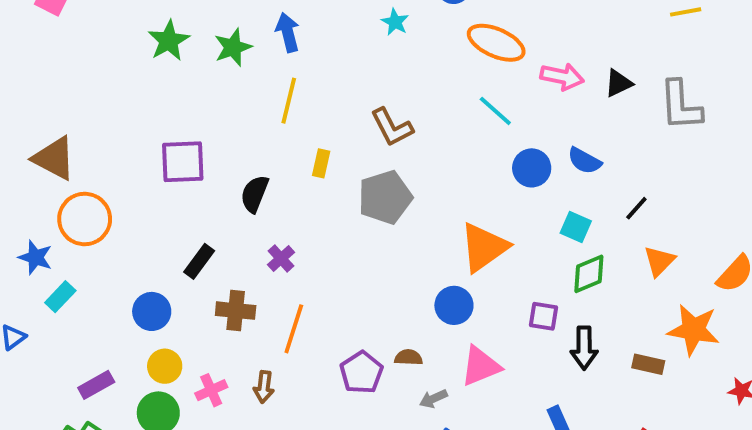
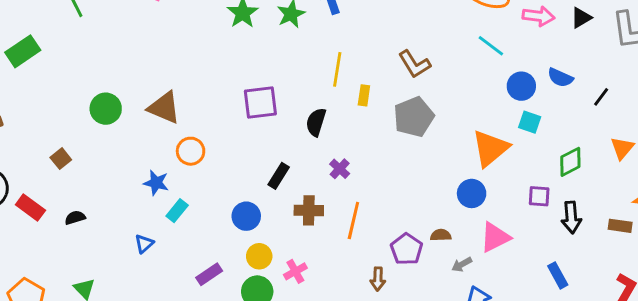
yellow line: (289, 101) -> (337, 69), moved
black line: (636, 208) -> (601, 97), moved
orange circle: (85, 219) -> (191, 151), size x0.7
cyan square: (576, 227) -> (530, 122), moved
brown arrow: (264, 387) -> (378, 279), moved

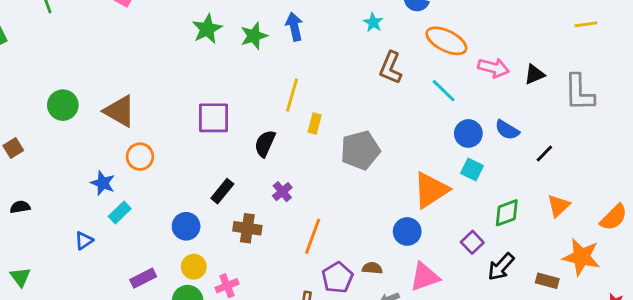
brown L-shape: (414, 64) -> (391, 68), moved, turned 48
purple square: (539, 196) -> (472, 242), turned 35
black arrow: (571, 217) -> (501, 267), turned 40
orange line: (353, 221) -> (313, 236), moved

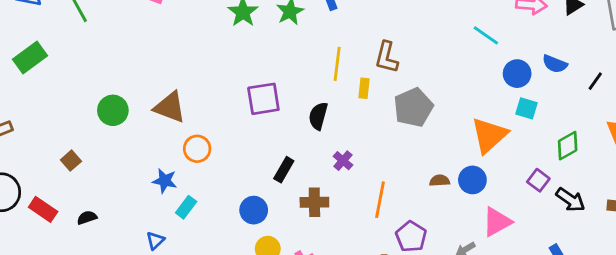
brown L-shape: (391, 68) -> (387, 57), moved
black arrow: (501, 267) -> (570, 200), turned -88
brown semicircle: (372, 268) -> (440, 181), moved

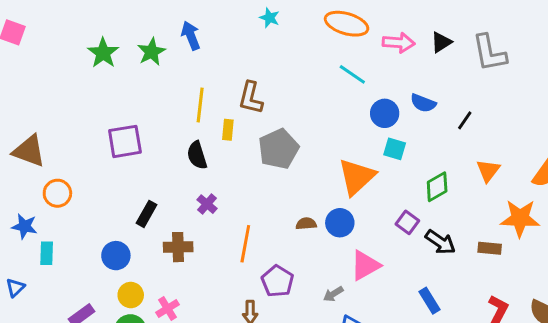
black semicircle: (318, 116) -> (197, 155), moved, turned -32
cyan rectangle: (186, 207) -> (47, 253), turned -35

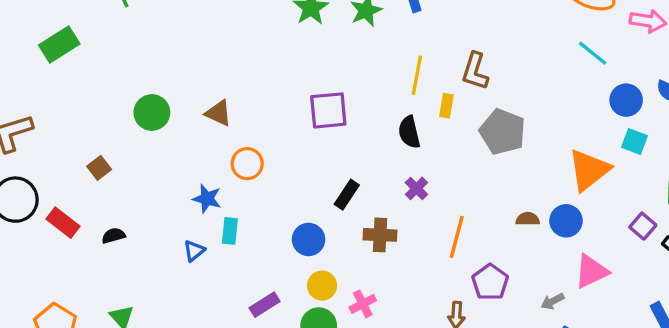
gray pentagon: (279, 149) -> (502, 132), turned -30
brown triangle: (29, 151) -> (219, 113), size x0.7
blue triangle: (15, 288) -> (194, 251), moved

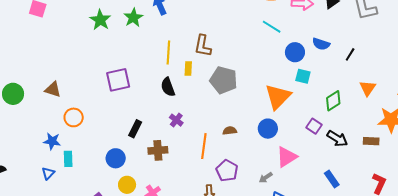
brown semicircle: (528, 219) -> (230, 131), moved

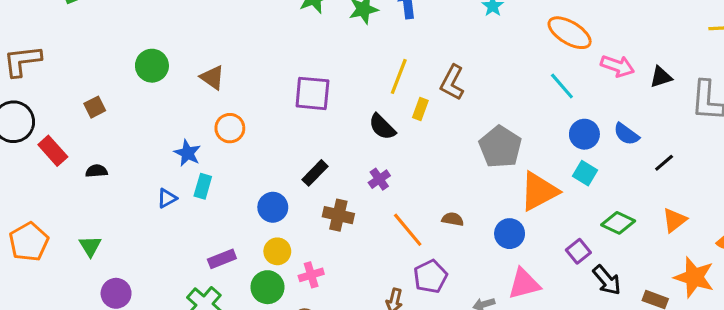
gray pentagon: (223, 80) -> (500, 147), moved
black semicircle: (168, 87) -> (382, 127), turned -42
green diamond: (333, 101) -> (618, 223), turned 40
orange line: (204, 146) -> (408, 230), turned -65

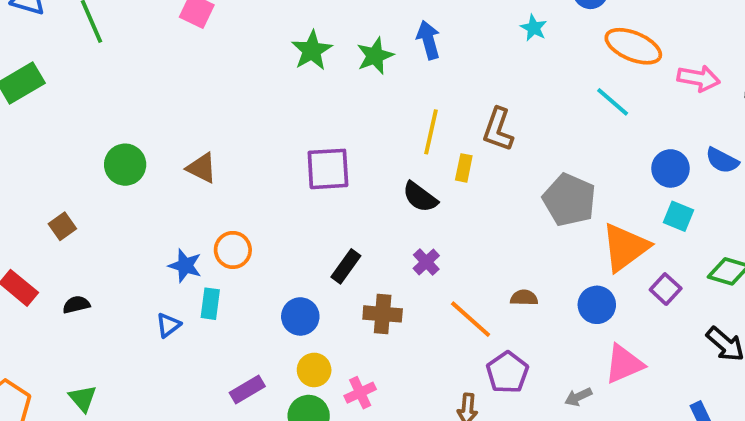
cyan line: (562, 86) -> (613, 102), moved
orange circle: (230, 128) -> (233, 250), moved
purple square: (578, 251) -> (666, 289), moved

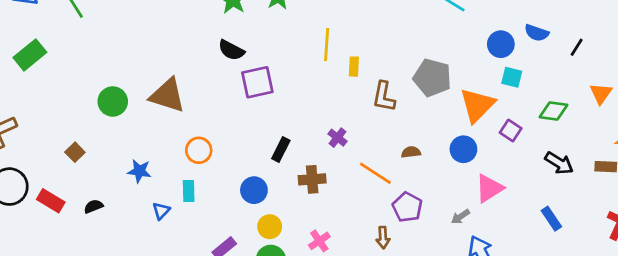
brown L-shape: (498, 129) -> (384, 97), moved
brown triangle: (202, 168) -> (168, 95), size x1.6
black semicircle: (420, 197) -> (231, 50), moved
blue star: (185, 266) -> (139, 171), moved
pink cross: (360, 393) -> (319, 241), moved

